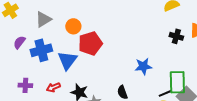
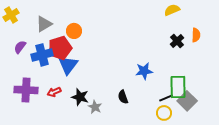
black cross: (176, 36) -> (177, 41), turned 32
red pentagon: (90, 43) -> (60, 48), moved
purple cross: (25, 85) -> (26, 90), size x1.6

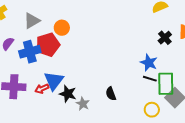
blue triangle: (68, 65) -> (54, 81), moved
blue star: (144, 71) -> (149, 63), moved, turned 30
black line: (166, 98) -> (150, 79), moved, turned 40

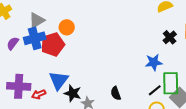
blue cross: (30, 52) -> (35, 38), moved
blue star: (149, 63) -> (154, 62), turned -30
black line: (150, 79) -> (155, 90), moved, turned -56
red arrow: (42, 89) -> (39, 94), moved

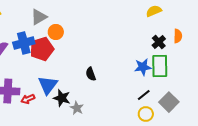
gray triangle: (37, 20) -> (39, 17), moved
green rectangle: (171, 83) -> (160, 66), moved
black semicircle: (116, 93) -> (91, 74), moved

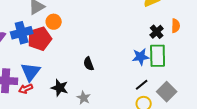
blue triangle: (48, 85) -> (31, 72), moved
gray star: (77, 108) -> (84, 98), moved

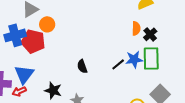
orange semicircle: (176, 26) -> (136, 28), moved
red pentagon: (40, 39) -> (33, 41), turned 30
black line: (142, 85) -> (118, 64), moved

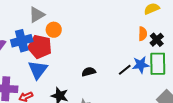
black semicircle: (82, 66) -> (89, 72), turned 96
blue triangle: (24, 74) -> (38, 70), moved

